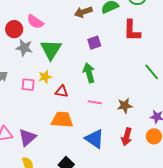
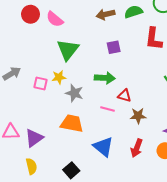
red circle: (14, 29) -> (30, 14), moved
gray star: (24, 48) -> (74, 93), moved
green arrow: (89, 73) -> (105, 78), turned 102
red triangle: (62, 91) -> (124, 96), moved

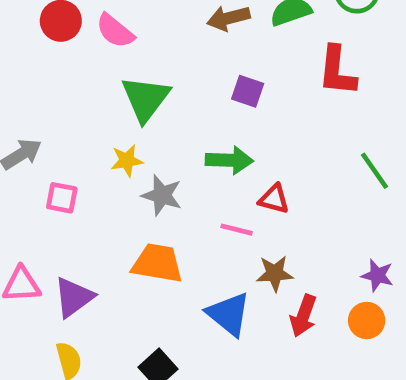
purple square: (114, 47) -> (248, 91), turned 32
pink square: (40, 83) -> (62, 198), moved
brown star: (138, 116) -> (275, 273), moved

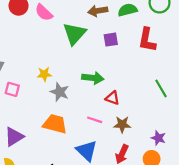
purple square: (248, 91) -> (111, 40), moved, turned -32
green triangle: (146, 99) -> (74, 34), moved
pink line: (237, 230) -> (95, 120), moved
brown star: (275, 273) -> (122, 124), moved

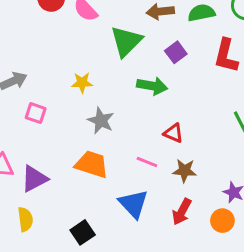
purple square: (111, 40) -> (176, 52), turned -32
yellow star: (44, 74) -> (82, 83), moved
green arrow: (93, 78) -> (152, 86), moved

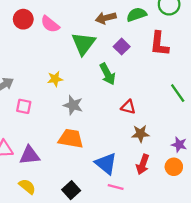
green arrow: (152, 86) -> (108, 74), turned 60
pink line: (147, 162) -> (116, 187), moved
purple triangle: (34, 179) -> (30, 155), turned 30
yellow semicircle: (25, 219) -> (27, 186), turned -36

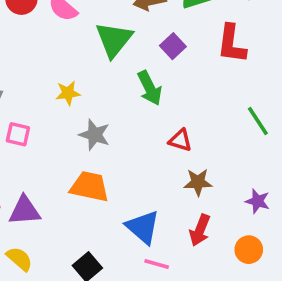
orange circle: (174, 167) -> (249, 250), moved

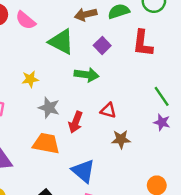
green triangle: (114, 40) -> (61, 42), turned -40
green arrow: (150, 88) -> (87, 75), turned -55
purple star: (257, 201) -> (162, 122), moved
red arrow: (200, 230) -> (76, 122), moved

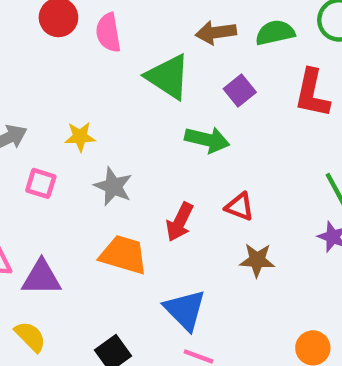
pink semicircle: (26, 20) -> (108, 33), turned 35
yellow star: (30, 79) -> (80, 137), moved
gray star: (49, 108) -> (113, 186), moved

